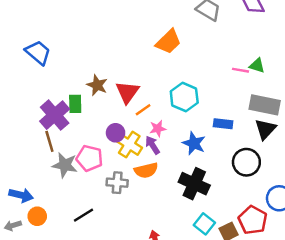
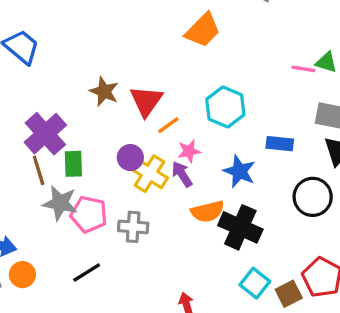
green rectangle: (75, 104) -> (73, 164), moved
pink pentagon: (90, 158) -> (89, 214), moved
orange semicircle: (146, 170) -> (208, 211), moved

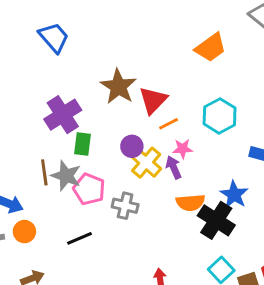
brown star: (104, 91) -> (118, 87), size x1.4
brown line: (39, 170) -> (44, 172), moved
blue star: (239, 171) -> (234, 195), moved

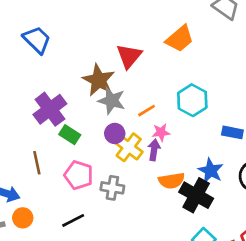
red triangle: (153, 100) -> (129, 56), moved
green rectangle: (83, 144) -> (70, 135), turned -60
purple arrow: (174, 167) -> (154, 150), turned 36
gray star: (66, 176) -> (112, 101), moved

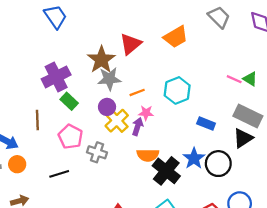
gray star: (112, 101) -> (109, 79), turned -30
blue star: (211, 171) -> (194, 158), moved

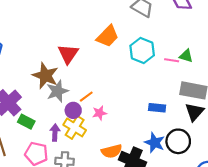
cyan hexagon: (177, 90) -> (142, 51), moved
purple circle: (107, 107) -> (73, 110), moved
purple arrow: (138, 127) -> (55, 133), moved

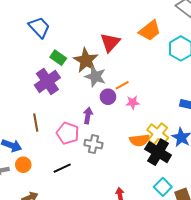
gray star: (57, 91) -> (95, 77), turned 30
green rectangle: (26, 122) -> (58, 58), moved
yellow cross: (75, 127) -> (158, 134), moved

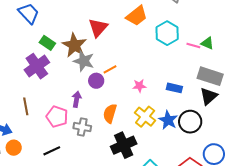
pink star: (133, 102) -> (139, 86), moved
orange semicircle: (139, 140) -> (110, 113), moved, turned 114
black cross: (158, 152) -> (124, 145), moved, turned 35

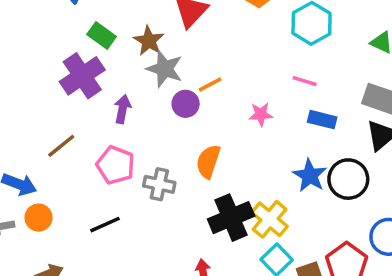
brown star: (74, 45) -> (149, 41), size x0.7
pink line: (193, 46) -> (305, 81), moved
purple arrow: (77, 99) -> (123, 109), moved
brown line: (26, 106) -> (61, 146), turned 60
yellow cross: (145, 117) -> (270, 219), moved

